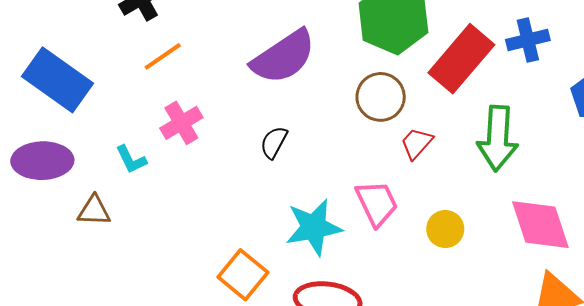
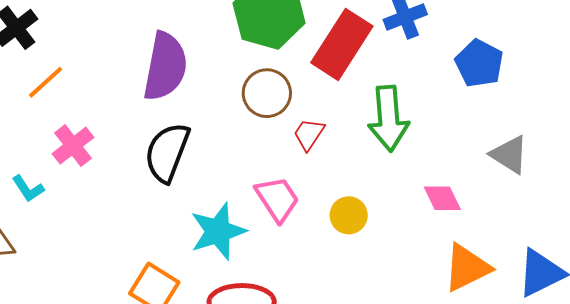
purple semicircle: (283, 57) -> (165, 66), turned -38
black semicircle: (274, 142) -> (167, 152), size x1.8
pink diamond: (540, 225) -> (442, 198), size x0.6

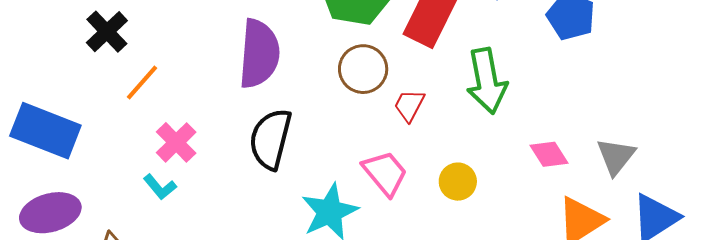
gray triangle: (509, 155) -> (616, 156), moved, turned 42
cyan L-shape: (28, 189) -> (160, 187), moved

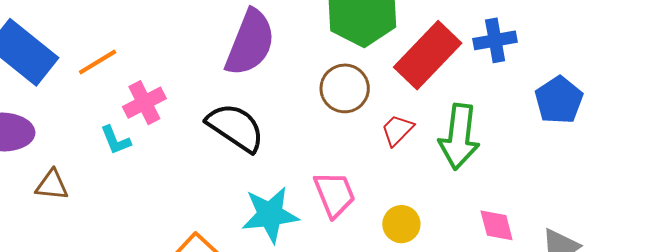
orange line: (142, 82) -> (98, 62), moved
red trapezoid: (409, 105) -> (397, 130), moved
black semicircle: (271, 139) -> (235, 127), turned 92

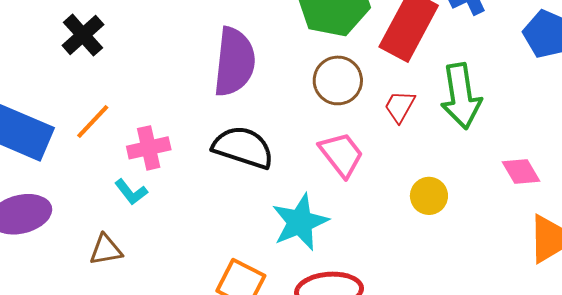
pink cross: (144, 103) -> (149, 148), turned 30
brown triangle: (52, 185) -> (106, 250), moved
pink trapezoid: (335, 194) -> (341, 155), moved

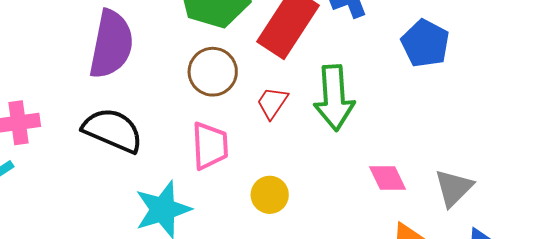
pink trapezoid: (341, 155) -> (210, 146), turned 30
yellow circle: (429, 196) -> (270, 195), moved

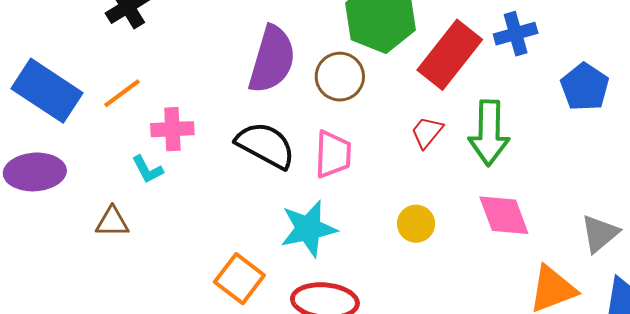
brown circle: (213, 72) -> (340, 77), moved
pink trapezoid: (210, 146) -> (333, 154), moved
pink diamond: (387, 178) -> (504, 215), moved, size x1.4

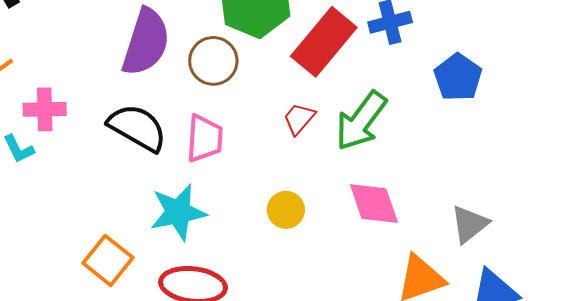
green arrow: (489, 133) -> (361, 121), turned 34

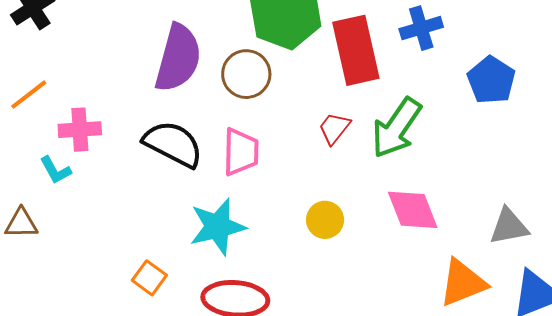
red rectangle: (324, 42) -> (356, 50), turned -50
gray triangle: (469, 224) -> (509, 226), turned 30
orange square: (108, 260) -> (149, 278), size x0.7

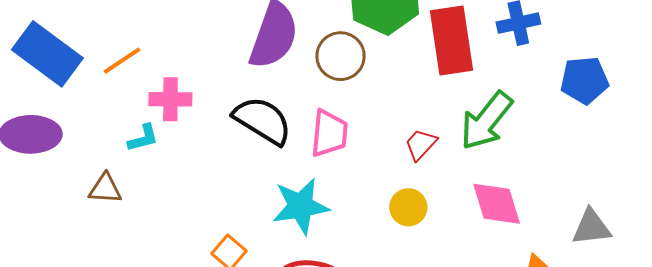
blue pentagon: (491, 80) -> (584, 80), turned 30
red trapezoid: (334, 128) -> (421, 144), moved
cyan L-shape: (55, 170) -> (143, 138), turned -80

